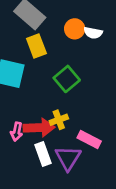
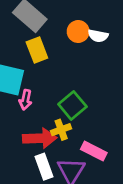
green square: (67, 79) -> (72, 105), moved
pink arrow: (17, 132) -> (26, 100), moved

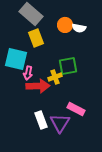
green square: (72, 105) -> (68, 66), moved, turned 30
yellow cross: (61, 130) -> (55, 77), moved
red arrow: (40, 138) -> (38, 86), moved

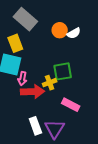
white semicircle: (79, 28) -> (74, 33), turned -40
yellow rectangle: (36, 38) -> (15, 43), moved
pink rectangle: (76, 109) -> (71, 105), moved

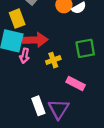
green square: (63, 71) -> (85, 48), moved
red arrow: (32, 92) -> (35, 40), moved

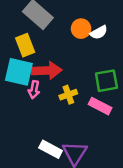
pink rectangle: (76, 83) -> (100, 106), moved
white rectangle: (38, 106) -> (51, 149), turned -42

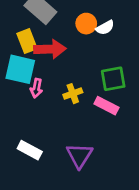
red arrow: (47, 71) -> (50, 49), moved
white rectangle: (51, 149) -> (30, 150), moved

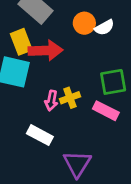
pink arrow: (36, 88) -> (51, 101), moved
white rectangle: (30, 150) -> (40, 135), moved

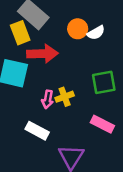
yellow rectangle: (21, 42) -> (20, 33), moved
pink rectangle: (106, 111) -> (102, 124), moved

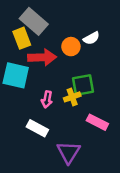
orange circle: (78, 29) -> (71, 47), moved
green square: (104, 82) -> (83, 85), moved
yellow cross: (65, 97) -> (72, 97), moved

